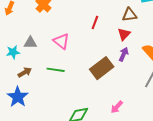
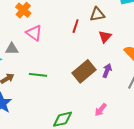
brown triangle: (129, 15) -> (97, 14), moved
pink triangle: (61, 41) -> (34, 33), moved
purple arrow: (124, 54) -> (107, 71), moved

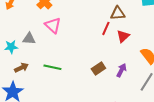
red line: (76, 26) -> (106, 28), moved
brown rectangle: (84, 71) -> (98, 69), size x0.6

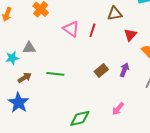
pink triangle: (53, 25) -> (71, 29), moved
red line: (106, 28) -> (92, 30), moved
red triangle: (123, 36) -> (130, 35), moved

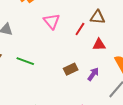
red line: (92, 30) -> (80, 29), moved
red triangle: (130, 35) -> (99, 45), moved, turned 32

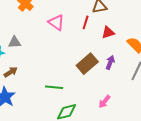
green line: (25, 61) -> (54, 87), moved
brown rectangle: (71, 69) -> (87, 64), size x1.5

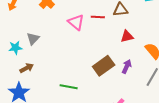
red line: (86, 22) -> (98, 17), moved, turned 72
gray triangle: (15, 42) -> (33, 39), turned -48

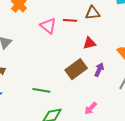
red triangle: (127, 36) -> (89, 43), moved

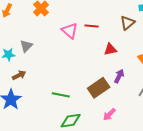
brown triangle: (93, 13) -> (127, 23), moved, turned -35
brown rectangle: (76, 69) -> (99, 88), moved

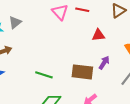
brown rectangle: (99, 88) -> (82, 72), turned 35

